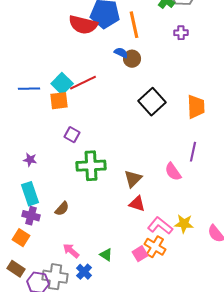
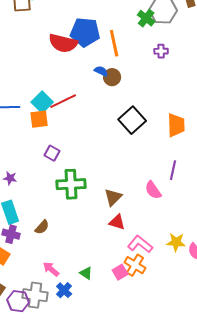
yellow star: (184, 224) -> (176, 242), moved

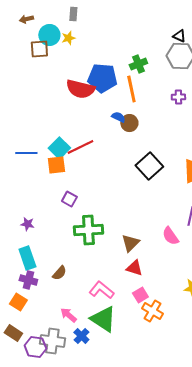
green cross: (146, 18) -> (138, 64), moved, turned 30
pink L-shape: (140, 244) -> (101, 290), moved
pink square: (120, 272) -> (140, 295), moved
green triangle: (86, 273) -> (103, 319), size x2.0

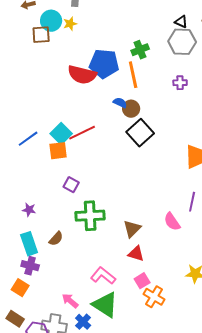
blue line: (26, 153) -> (28, 139), turned -35
black square: (149, 166) -> (140, 133), moved
brown semicircle: (59, 273) -> (56, 239), moved

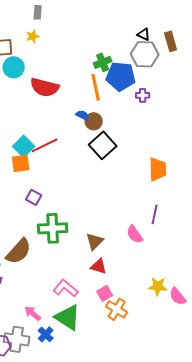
cyan circle: (51, 21) -> (14, 67), moved
blue pentagon: (104, 64) -> (121, 76), moved
brown semicircle: (56, 239) -> (19, 251), size x1.8

